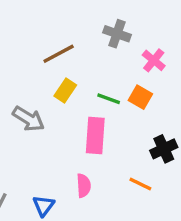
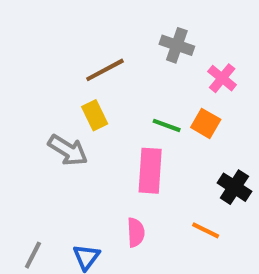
yellow rectangle: (65, 90) -> (95, 115), moved, turned -60
black cross: (164, 149) -> (234, 187), turned -32

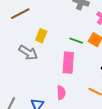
brown line: (105, 70) -> (20, 14), moved
yellow rectangle: (95, 115) -> (41, 36), turned 48

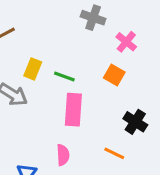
green line: (76, 41) -> (64, 77), moved

